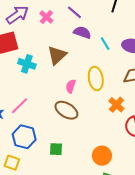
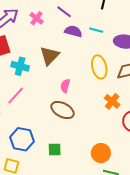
cyan line: (105, 44) -> (96, 30), moved, turned -40
yellow ellipse: (96, 79) -> (99, 67), moved
pink line: (19, 106) -> (16, 96), moved

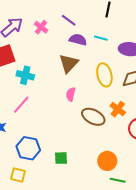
brown triangle: (50, 56) -> (69, 63), moved
brown ellipse: (63, 110) -> (93, 117), moved

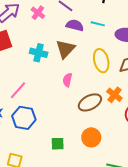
cyan cross: (25, 75) -> (39, 53), moved
brown ellipse: (93, 117) -> (90, 102), turned -55
blue hexagon: (28, 148) -> (24, 118), moved
orange circle: (107, 161) -> (91, 137), moved

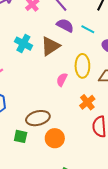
pink semicircle: (67, 80) -> (62, 80), moved
brown ellipse: (90, 102) -> (38, 118), moved

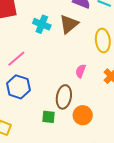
pink semicircle: (62, 80) -> (81, 71), moved
brown ellipse: (38, 118) -> (64, 97), turned -60

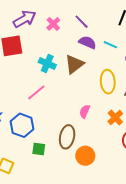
pink line: (16, 59) -> (36, 93), moved
green square: (48, 117) -> (39, 149), moved

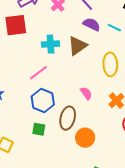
cyan cross: (47, 63) -> (50, 44), turned -30
pink semicircle: (85, 111) -> (86, 93), turned 120
blue hexagon: (22, 125) -> (43, 101), moved

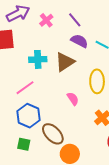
pink semicircle: (86, 93) -> (73, 99), moved
brown ellipse: (68, 118) -> (53, 134), turned -60

